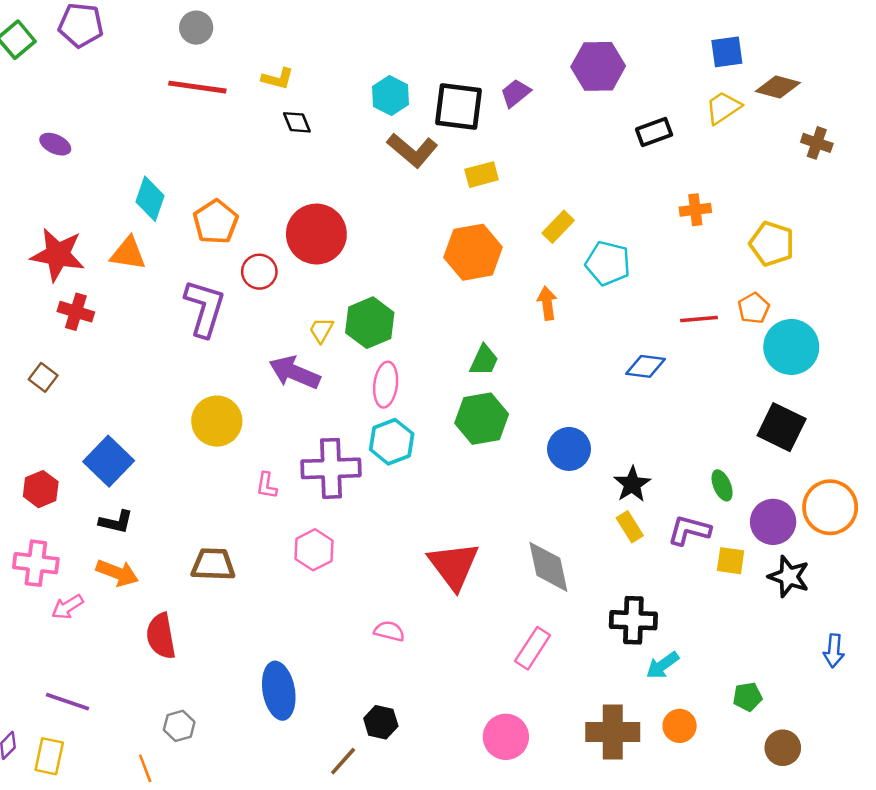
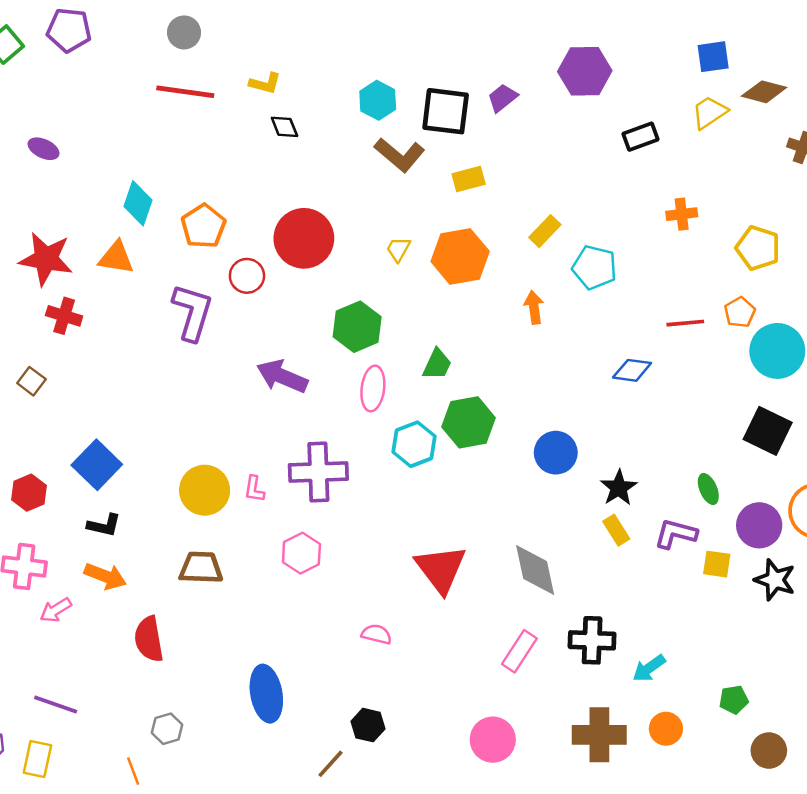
yellow trapezoid: (321, 330) -> (398, 249), moved
green trapezoid: (484, 360) -> (437, 364), moved
yellow circle: (217, 421) -> (205, 490), moved
cyan hexagon: (392, 442) -> (414, 444), moved
black cross: (633, 620) -> (592, 640), moved

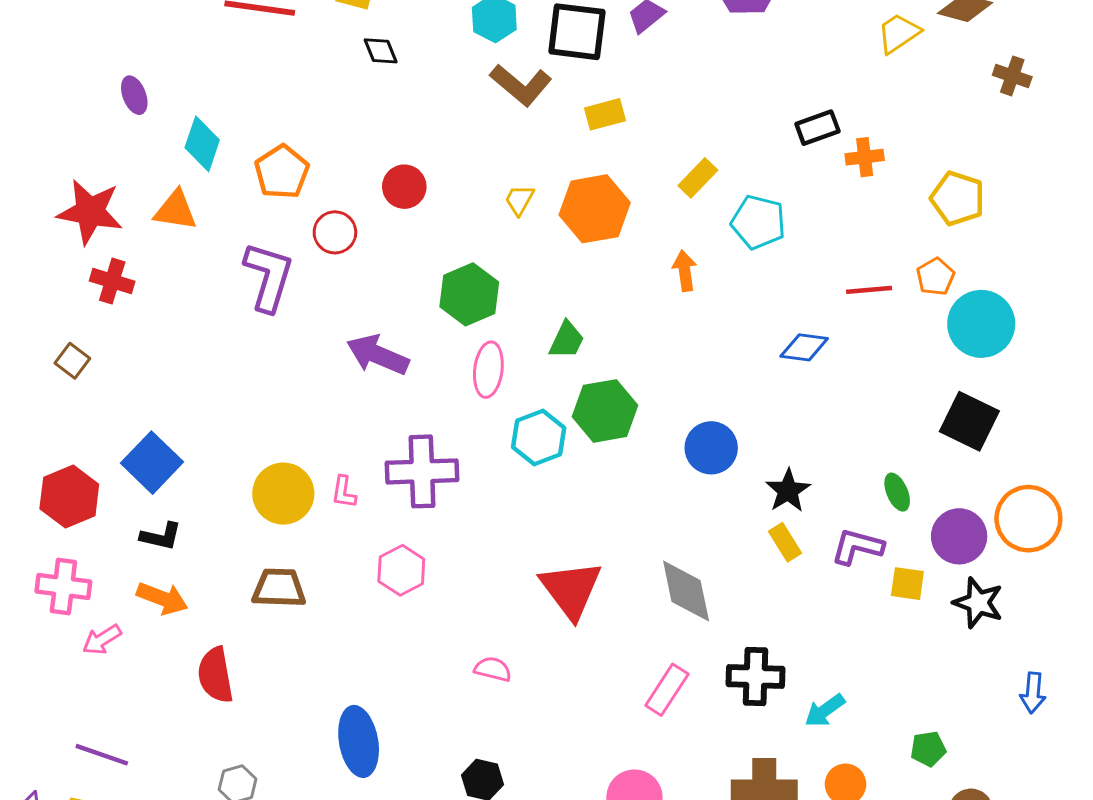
black rectangle: (640, 137) -> (817, 128), moved
purple ellipse: (44, 149) -> (134, 95), moved, turned 44
red circle: (304, 238) -> (404, 187), size x0.6
red hexagon: (29, 493) -> (69, 496), size x1.4

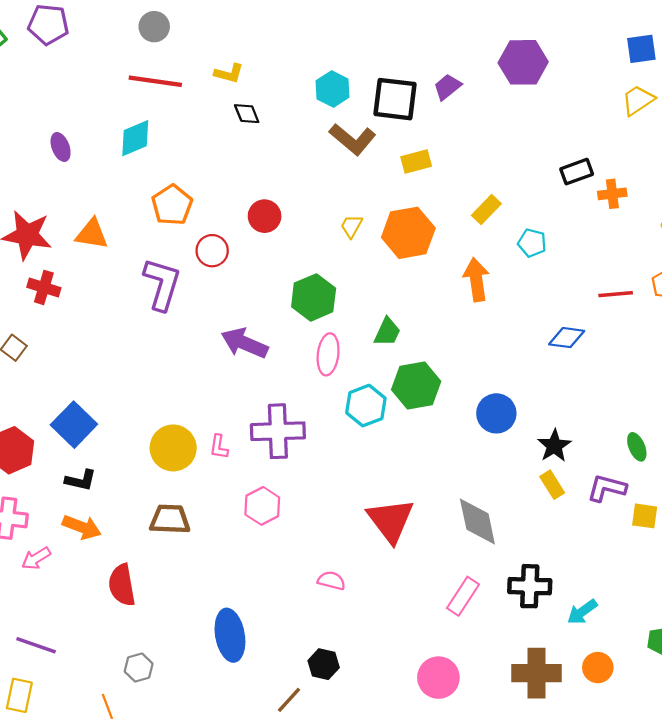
cyan diamond: (202, 144) -> (135, 138), moved, turned 48
cyan pentagon: (758, 222) -> (532, 243), size x0.7
orange arrow: (685, 271) -> (476, 280), size x1.4

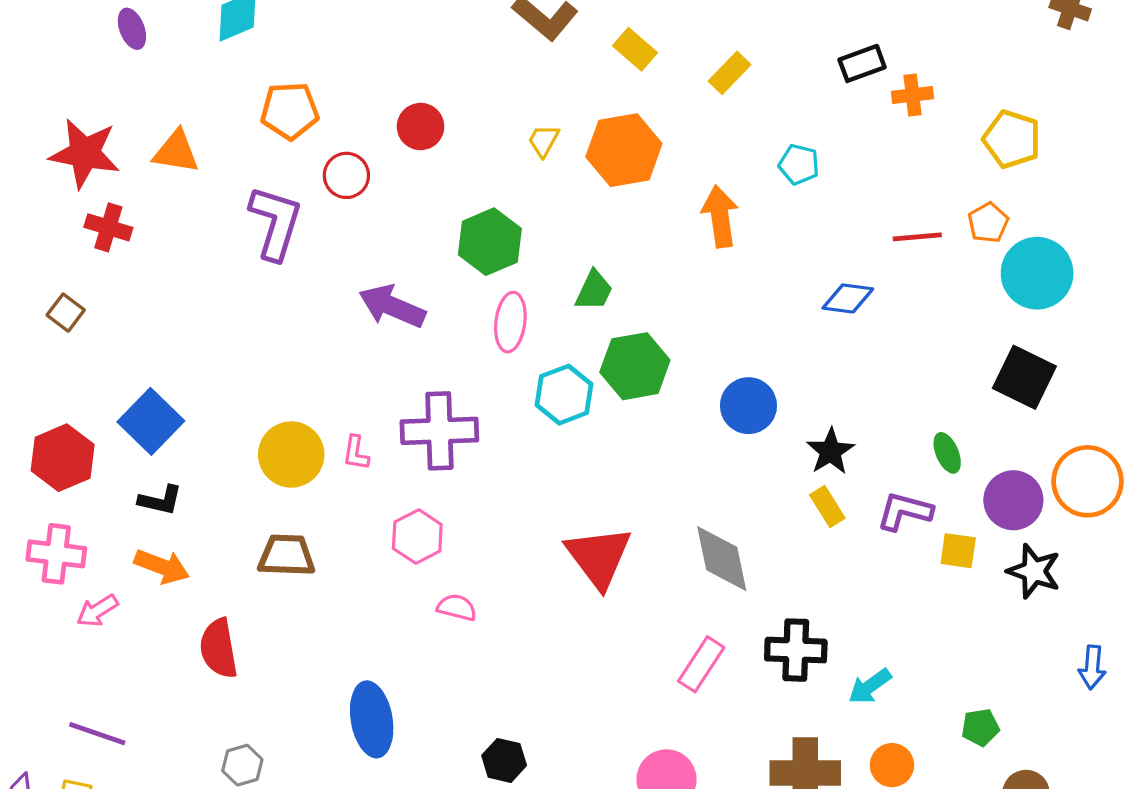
yellow rectangle: (416, 162) -> (635, 49), turned 56
orange pentagon: (172, 205) -> (290, 111), turned 30
yellow rectangle: (486, 209) -> (730, 73), moved
pink semicircle: (331, 581) -> (457, 607), moved

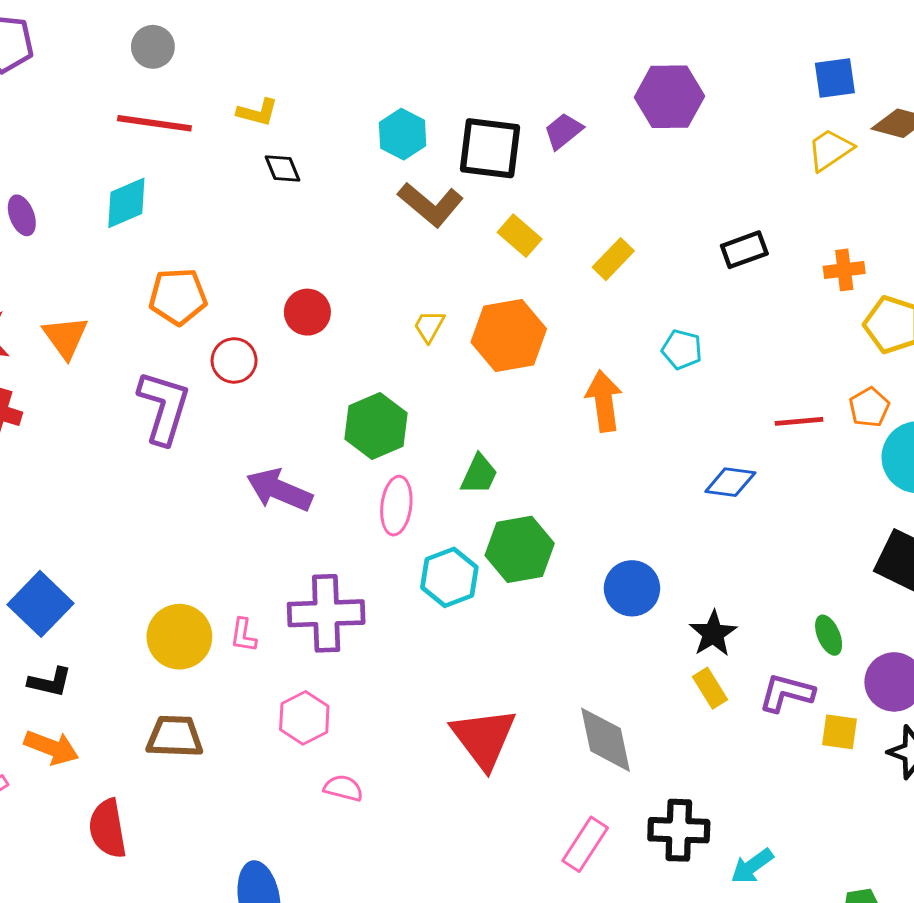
orange cross: (912, 95) -> (844, 270), moved
orange triangle: (176, 152) -> (66, 337), turned 45

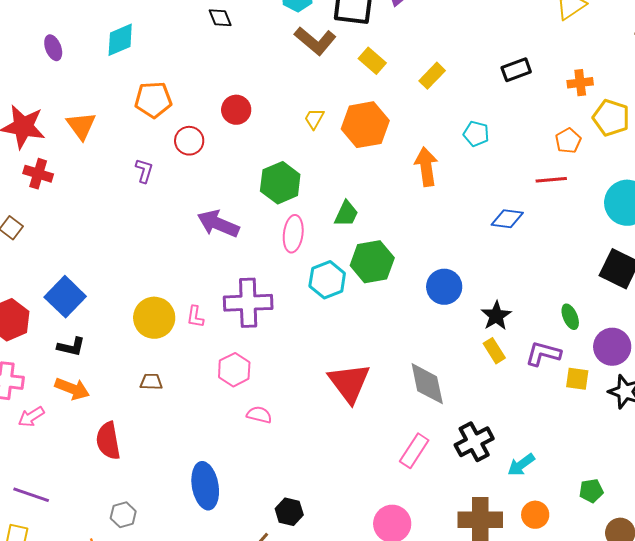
purple L-shape: (164, 407) -> (144, 171), size x0.5
orange pentagon: (869, 407) -> (568, 141), moved
brown trapezoid: (175, 737) -> (151, 382), size x0.6
black cross: (679, 830) -> (474, 442), turned -30

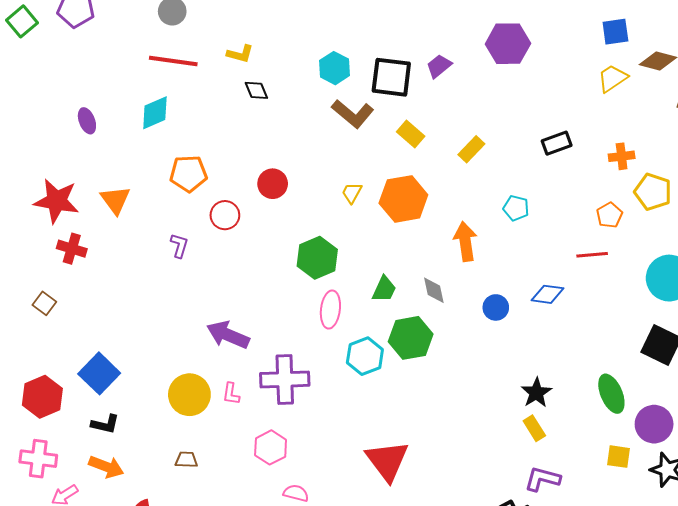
purple arrow: (218, 224) -> (228, 335), moved
blue circle: (444, 287) -> (496, 307), moved, size x0.7
green ellipse: (570, 317) -> (611, 394), size x1.5
purple L-shape: (543, 354) -> (542, 479), moved
gray diamond: (427, 384) -> (434, 290), moved, size x0.6

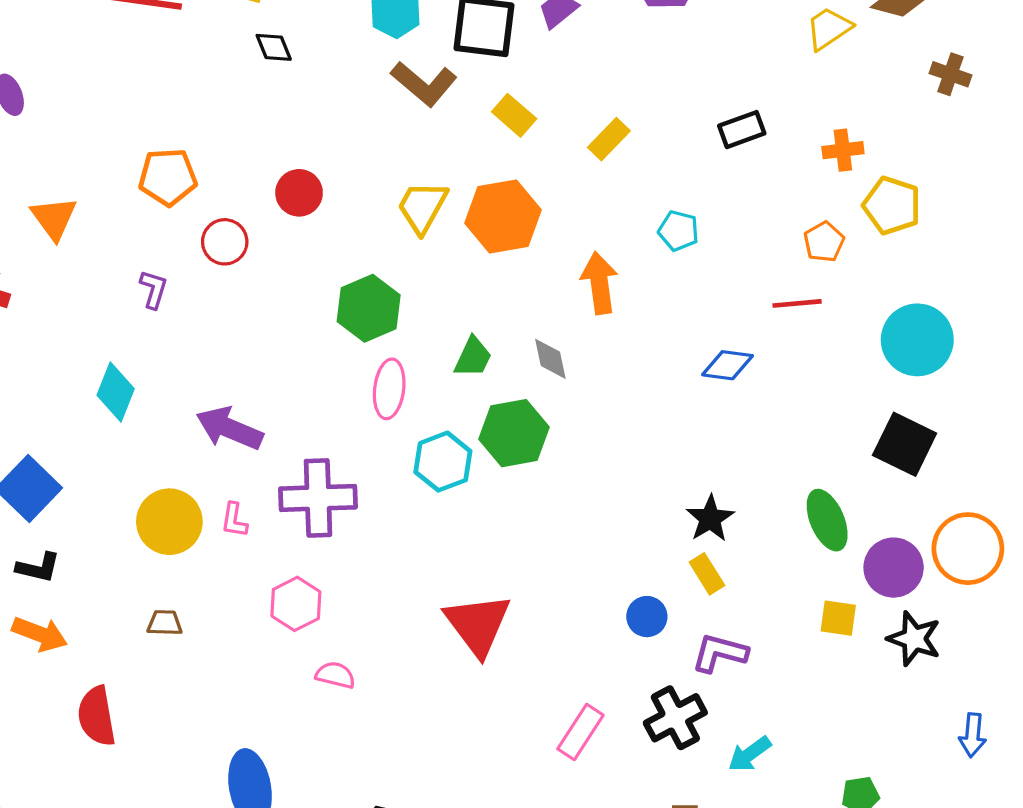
cyan diamond: (155, 113) -> (116, 392), moved, turned -45
yellow trapezoid: (352, 193) -> (422, 207), size x1.6
blue circle: (496, 307) -> (647, 617), moved

